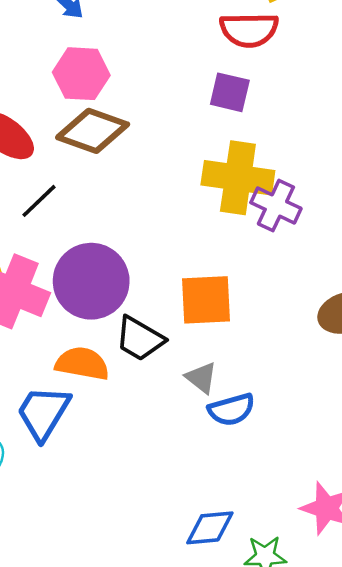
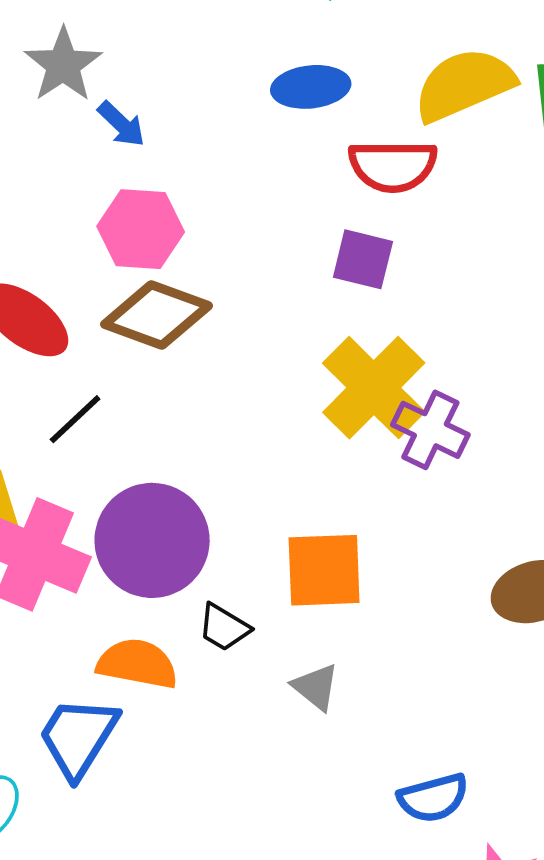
yellow cross: (238, 178) -> (374, 388), turned 36
black trapezoid: (140, 339) -> (224, 627), size x0.7
blue semicircle: (231, 410) -> (433, 798), moved

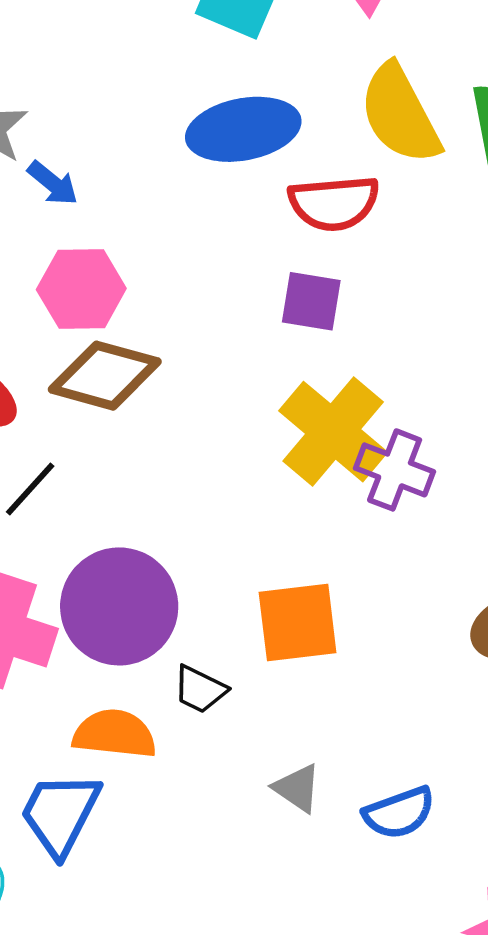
yellow semicircle: (464, 85) -> (400, 114), turned -90
blue ellipse: (311, 87) -> (243, 129), size x1.4
gray triangle: (316, 687) -> (297, 788), moved
blue semicircle: (433, 798) -> (399, 813), moved

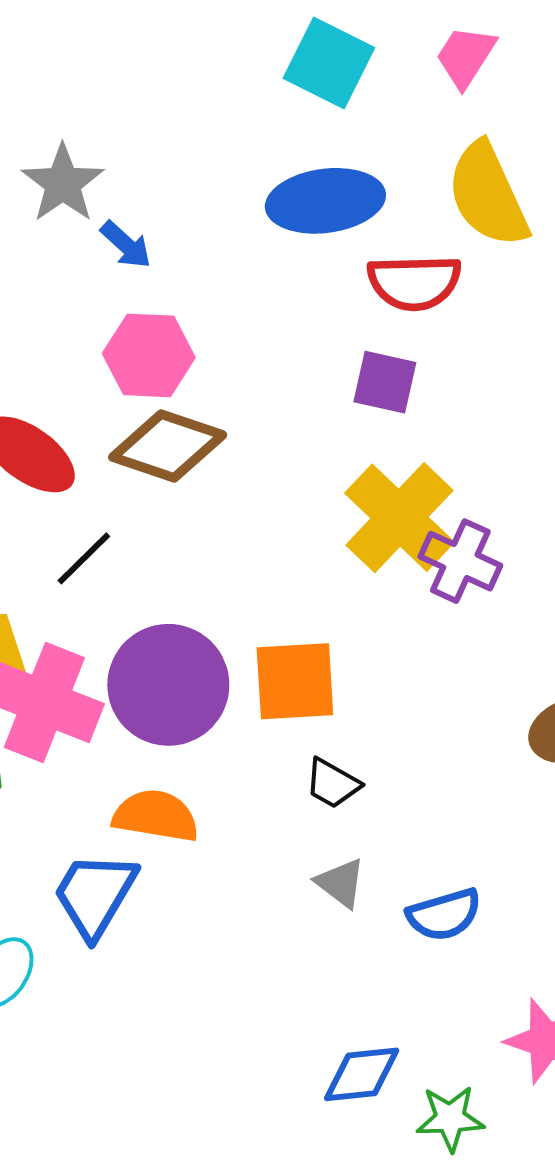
orange square: (298, 623) -> (295, 681), moved
black trapezoid: (200, 689) -> (332, 784), moved

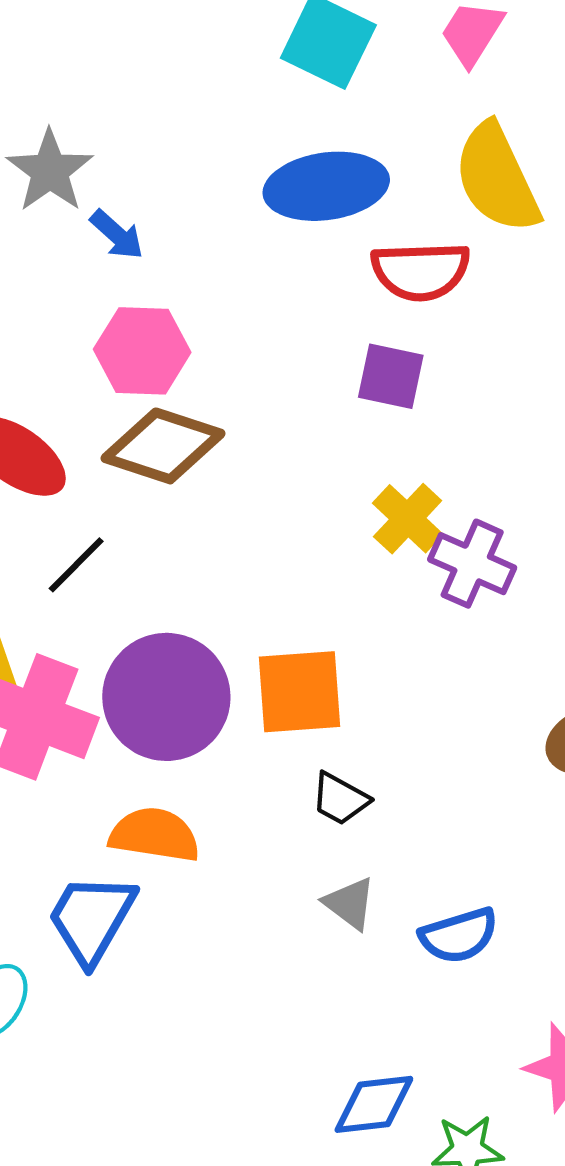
yellow cross: (399, 518) -> (408, 519), size x0.6

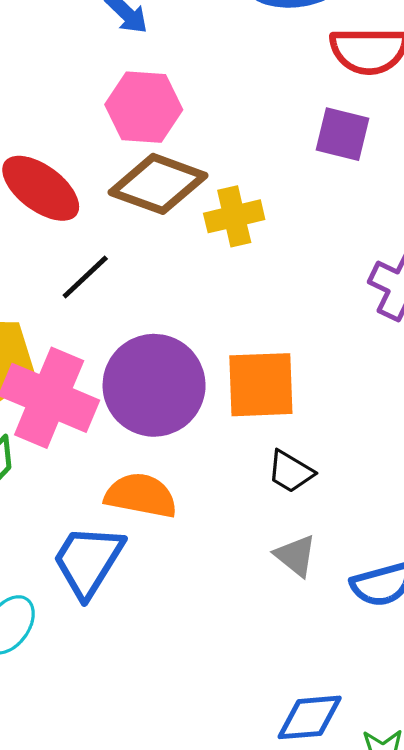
yellow cross: (408, 519) -> (234, 216), moved, turned 32

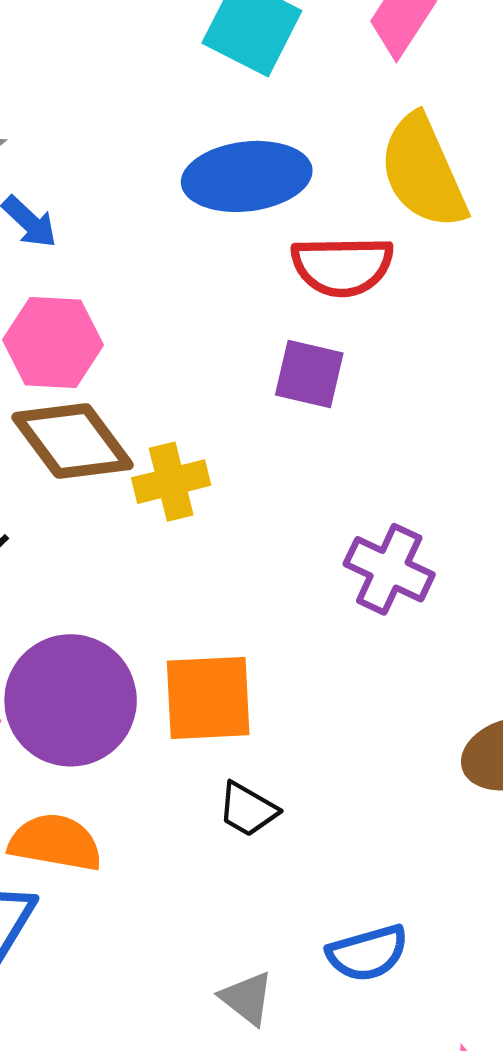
brown diamond: (158, 184) -> (73, 441), turned 34
gray triangle: (296, 556) -> (247, 998), moved

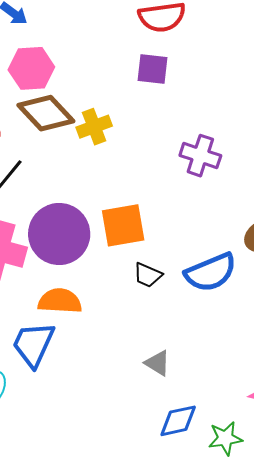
blue semicircle: (367, 953) -> (211, 272), moved, size x1.4

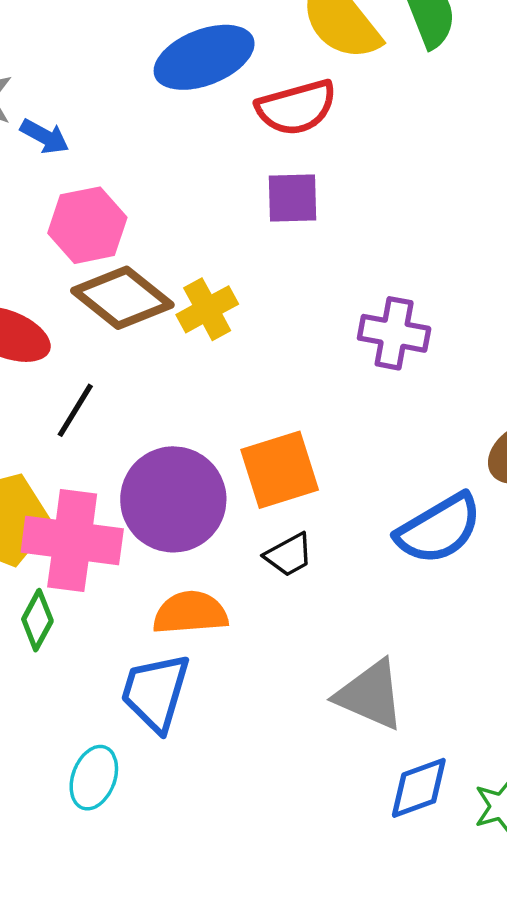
black trapezoid: (148, 275) -> (289, 555), moved, turned -44
gray triangle: (158, 363) -> (370, 695), size x1.6

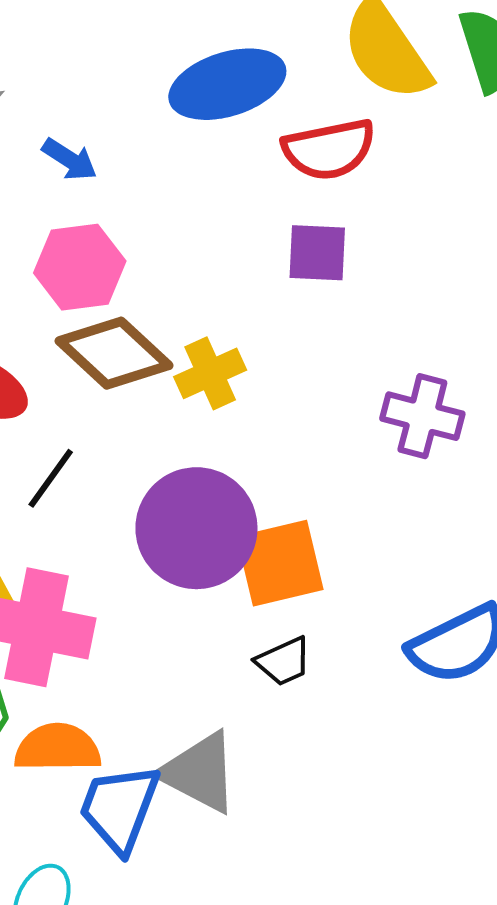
blue arrow: (45, 136) -> (70, 159), moved
purple circle: (173, 499) -> (196, 528), moved
orange semicircle: (190, 613) -> (58, 748), moved
gray triangle: (370, 695) -> (199, 772), moved

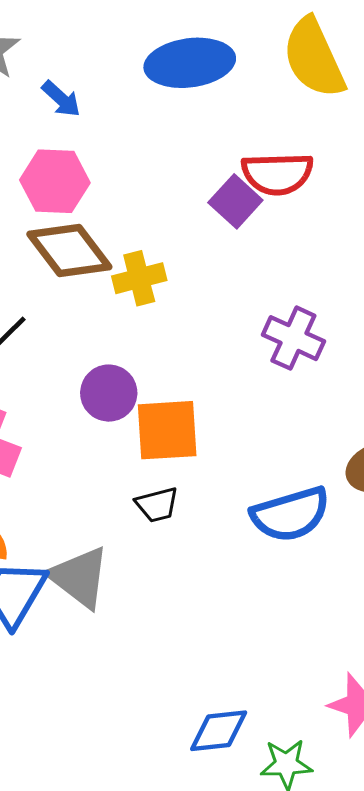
red semicircle: (329, 149) -> (277, 174), moved
purple square: (317, 253) -> (235, 201), turned 30
purple circle: (196, 528) -> (109, 393), size x0.6

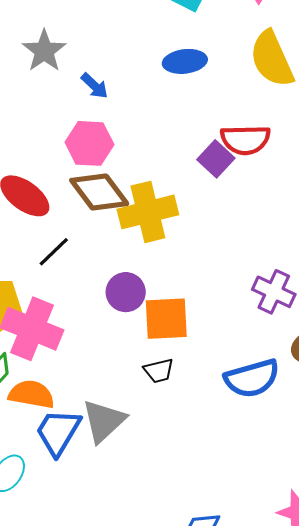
blue ellipse: (190, 63) -> (185, 61), size x0.7
yellow cross: (139, 278) -> (148, 212), size x1.6
purple cross: (293, 338) -> (274, 292), moved
gray triangle: (79, 577) -> (104, 421), turned 39

